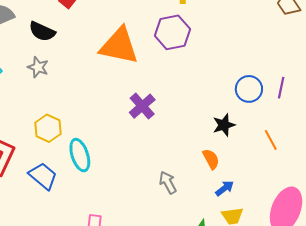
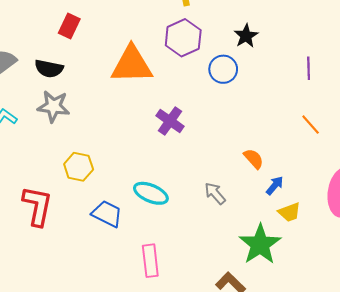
gray star: (38, 67) -> (53, 106), size x1.4
blue circle: (249, 89) -> (223, 69), moved
black star: (224, 125) -> (246, 36), moved
cyan ellipse: (80, 155) -> (151, 193), moved, turned -36
blue trapezoid: (43, 176) -> (107, 214), moved

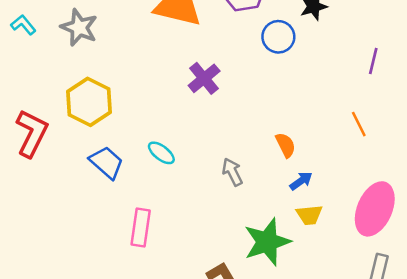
yellow hexagon: (79, 167) -> (89, 102), size x1.4
cyan ellipse: (151, 193) -> (161, 153), size x0.7

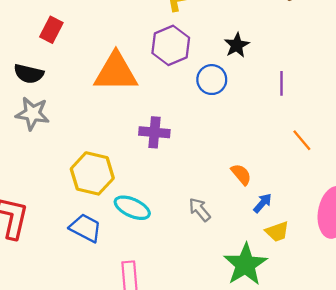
purple line: (373, 61) -> (282, 83), moved
purple cross: (204, 78) -> (154, 132), turned -32
yellow hexagon: (89, 102) -> (92, 173), moved
cyan ellipse: (161, 153) -> (132, 208), size x1.4

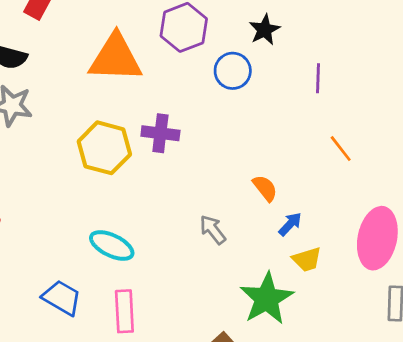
yellow hexagon: (92, 173) -> (104, 148), moved
cyan ellipse: (132, 208) -> (112, 245), moved
blue trapezoid: (85, 228) -> (62, 298), moved

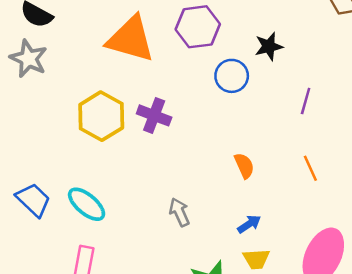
orange semicircle: (265, 188) -> (244, 166), moved
blue trapezoid: (62, 298) -> (33, 200), moved

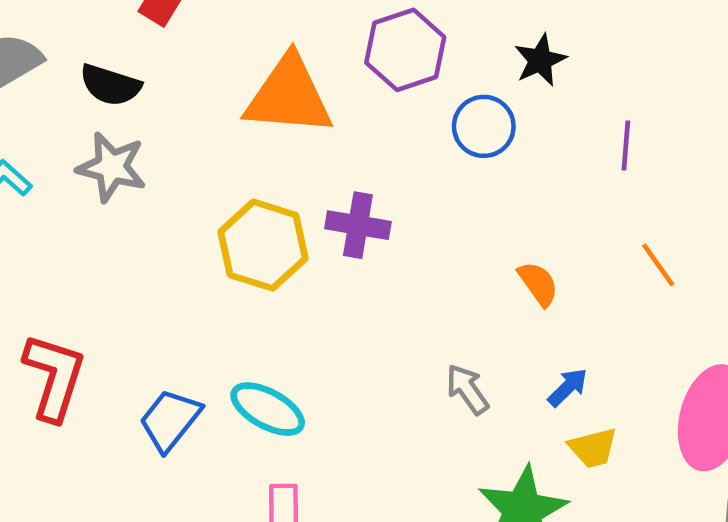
blue trapezoid: (33, 200) -> (170, 420), turned -84
gray arrow: (179, 212) -> (467, 389), moved

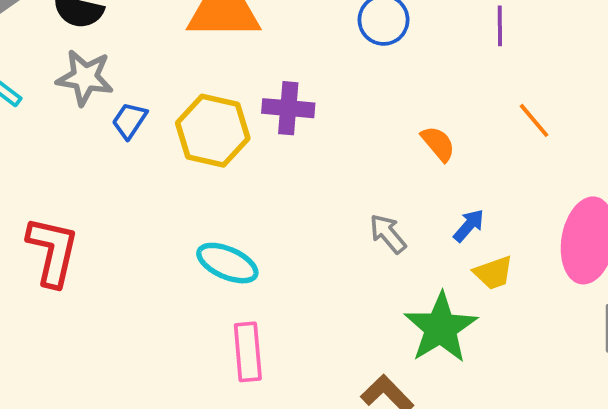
blue trapezoid: (170, 420) -> (129, 120), moved, size x0.7

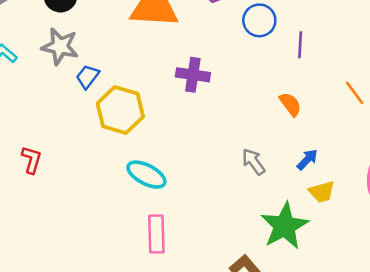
purple line: (500, 26) -> (300, 45), moved
yellow hexagon: (213, 131) -> (120, 110), moved
red L-shape: (53, 251) -> (32, 160), size x0.6

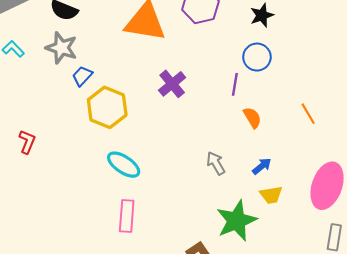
blue circle: (259, 20) -> (257, 57), moved
purple line: (300, 45) -> (235, 84), moved
purple cross: (193, 75) -> (172, 84), turned 36

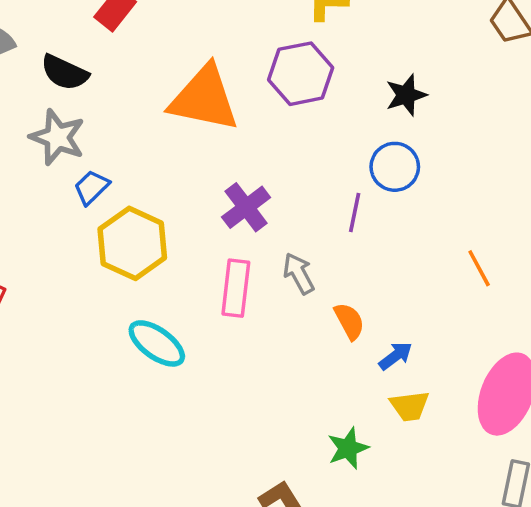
orange semicircle: (252, 118) -> (349, 321), moved
gray arrow: (216, 163) -> (299, 273), moved
pink rectangle: (127, 216) -> (236, 288), moved
green star: (237, 221) -> (348, 448), size x0.6

